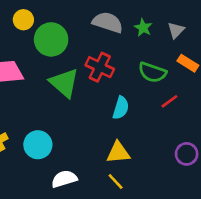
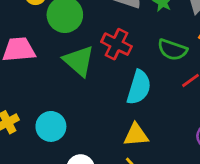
cyan semicircle: (121, 108) -> (139, 87), size x1.4

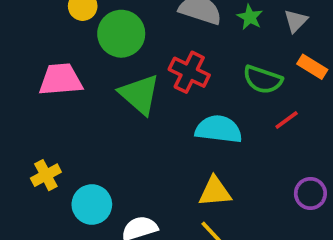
cyan semicircle: (139, 87) -> (219, 129), turned -100
cyan circle: (51, 126) -> (92, 204), moved

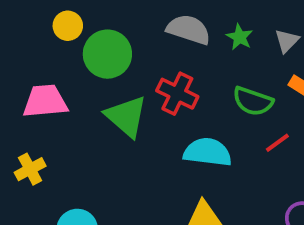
yellow cross: (46, 175) -> (30, 169), moved

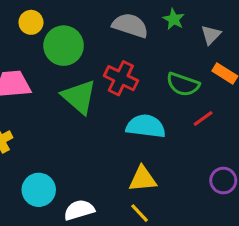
green star: (240, 37) -> (174, 19), moved

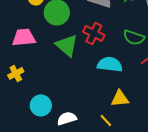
yellow triangle: (143, 179) -> (120, 98), moved

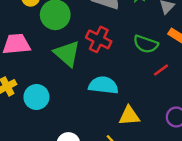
cyan semicircle: (110, 64) -> (103, 85), moved
cyan circle: (41, 105) -> (36, 97), moved

